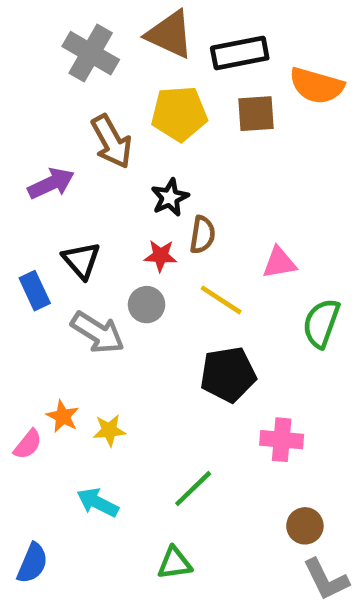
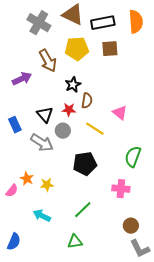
orange semicircle: (317, 86) -> (136, 22), moved, turned -110
black triangle: (81, 260) -> (45, 115), moved
pink triangle: (279, 263) -> (120, 113), turned 49
green semicircle: (321, 323) -> (133, 157), moved
black pentagon: (228, 374) -> (85, 164), moved

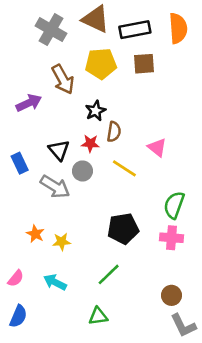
black pentagon: (85, 164) -> (123, 229), moved
pink cross: (121, 189) -> (171, 238), moved
pink semicircle: (12, 191) -> (16, 278), moved

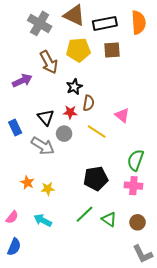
brown circle: (171, 295) -> (138, 222), moved
green triangle: (98, 316) -> (109, 219), moved, turned 42

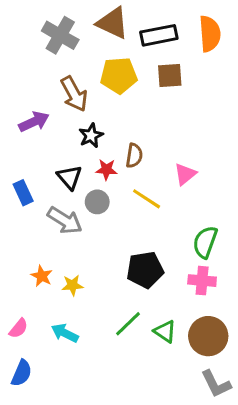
black star: (74, 87) -> (91, 136), moved
pink triangle: (122, 115) -> (185, 174), turned 42
brown circle: (138, 222) -> (208, 336), size x1.6

